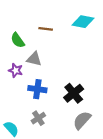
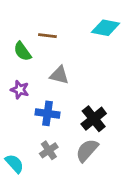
brown line: (46, 29) -> (47, 36), moved
gray triangle: (34, 59) -> (59, 75), moved
gray semicircle: (82, 120) -> (87, 150), moved

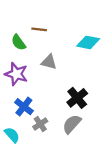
cyan diamond: (106, 28) -> (88, 42), moved
purple star: (20, 90) -> (16, 74), size x1.5
blue cross: (47, 113) -> (24, 107), moved, turned 30

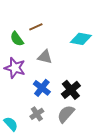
brown line: (39, 29) -> (36, 27), turned -32
blue cross: (24, 107) -> (42, 88), moved

